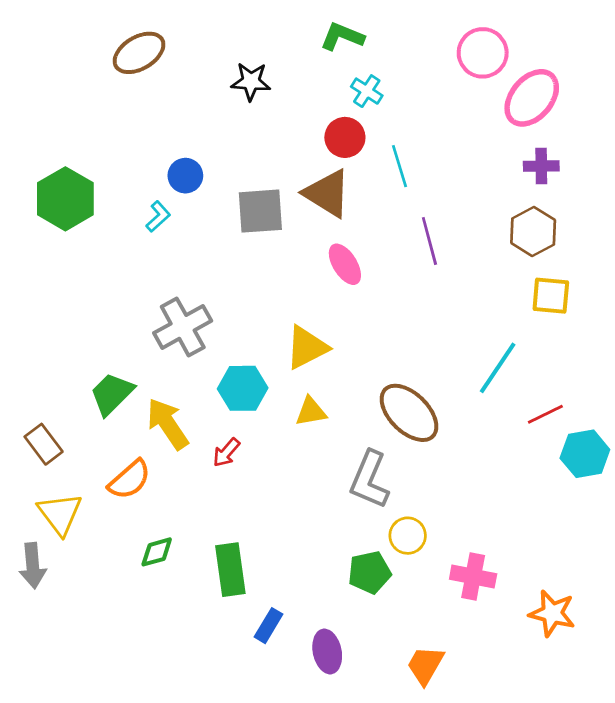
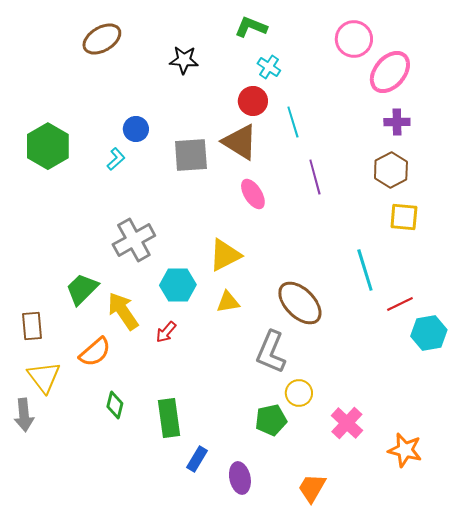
cyan line: (498, 368) -> (365, 270), turned -51
brown rectangle: (44, 444) -> (32, 326), turned 32
green diamond: (157, 552) -> (115, 405), turned -60
pink cross: (473, 576) -> (347, 423), turned 32

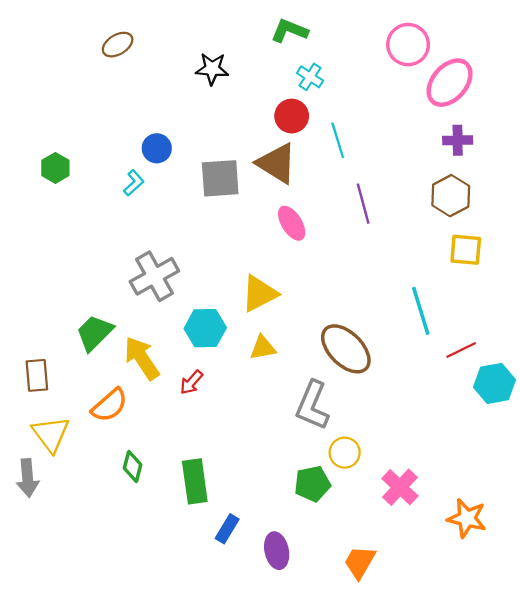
brown ellipse: (102, 39) -> (118, 45), size x0.7
green hexagon: (48, 146) -> (55, 168), size x0.6

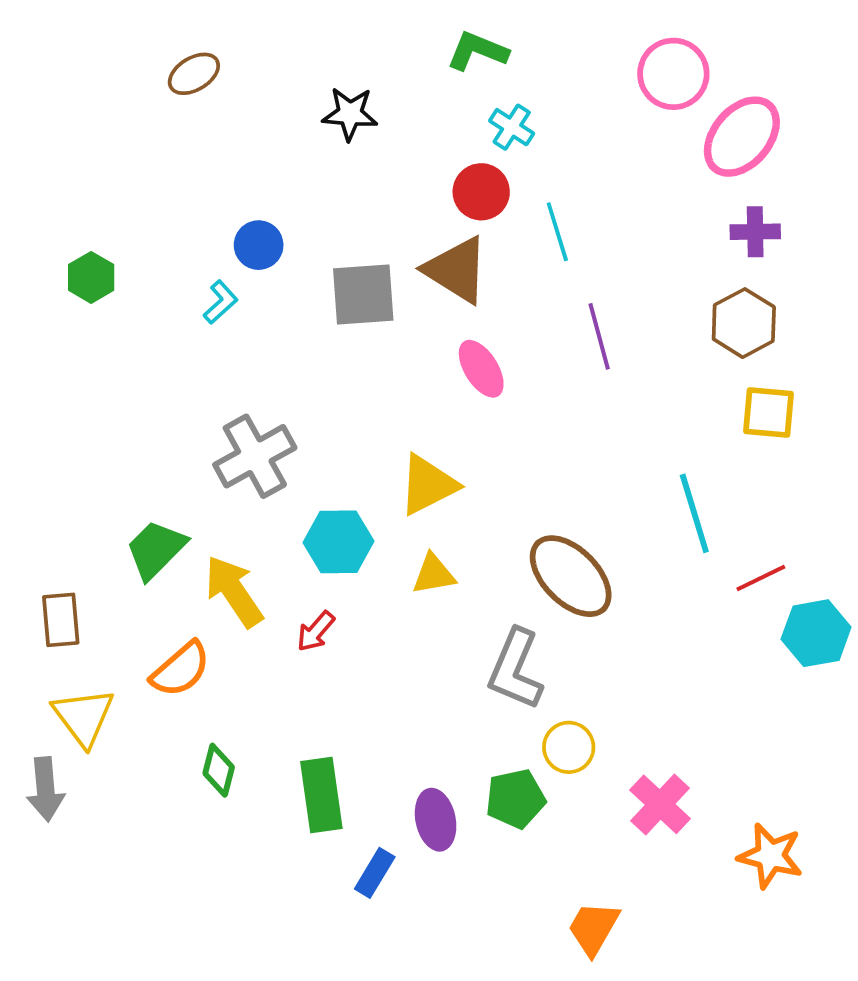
purple ellipse: (277, 551) -> (436, 820), moved

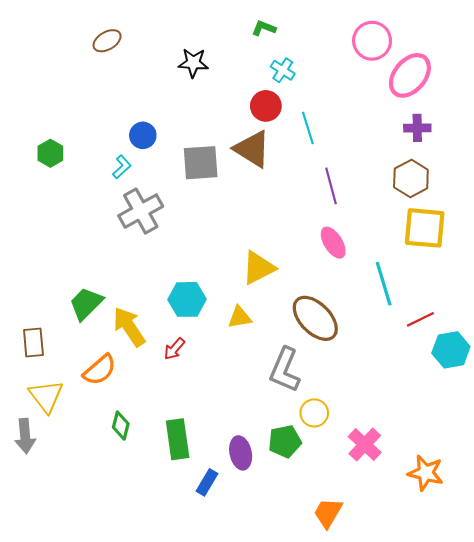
green L-shape: (477, 51) -> (264, 28), size x0.7
pink ellipse: (481, 369) -> (333, 243), moved
yellow square: (768, 412) -> (425, 228), size x1.4
gray cross: (255, 456) -> (141, 211), moved
yellow triangle: (428, 485) -> (258, 268), moved

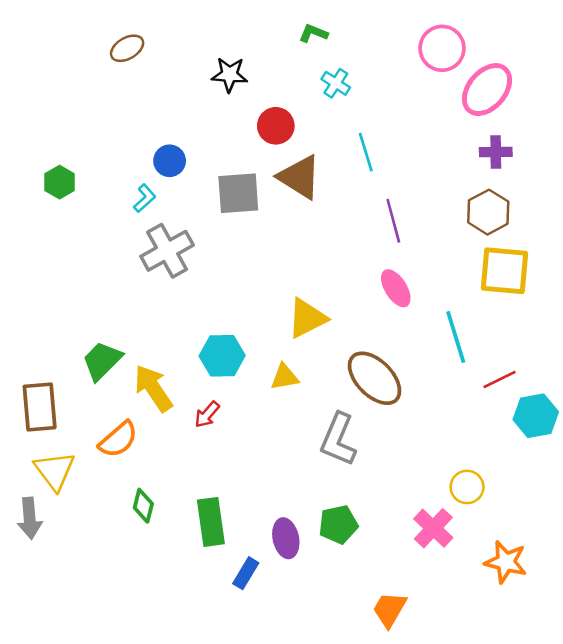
red circle: (266, 106) -> (276, 126), moved
brown rectangle: (33, 343) -> (40, 407), size x1.4
yellow circle: (314, 413) -> (467, 487), moved

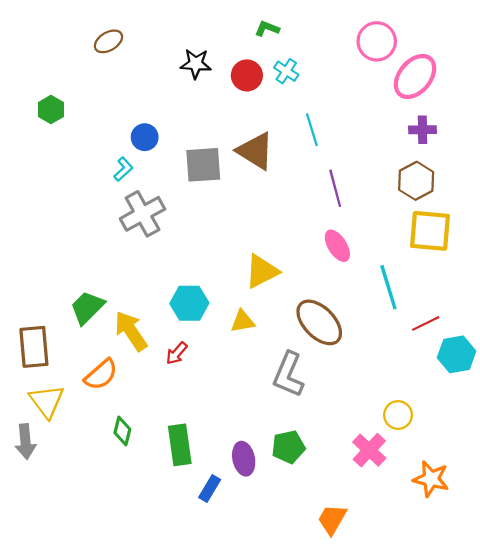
red circle: (276, 126) -> (247, 75), moved
green hexagon: (60, 182) -> (51, 110), moved

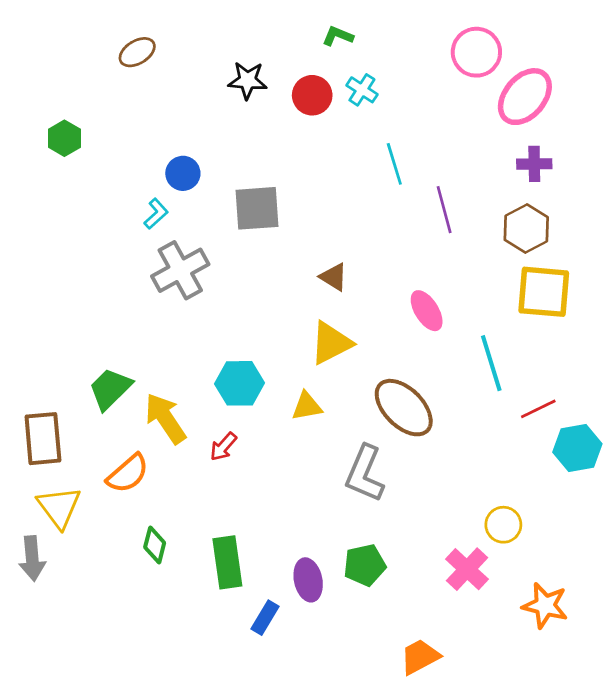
brown triangle: (255, 151) -> (334, 277), moved, size x0.6
purple line: (335, 188) -> (444, 210), moved
orange trapezoid: (332, 519) -> (420, 657), turned 32

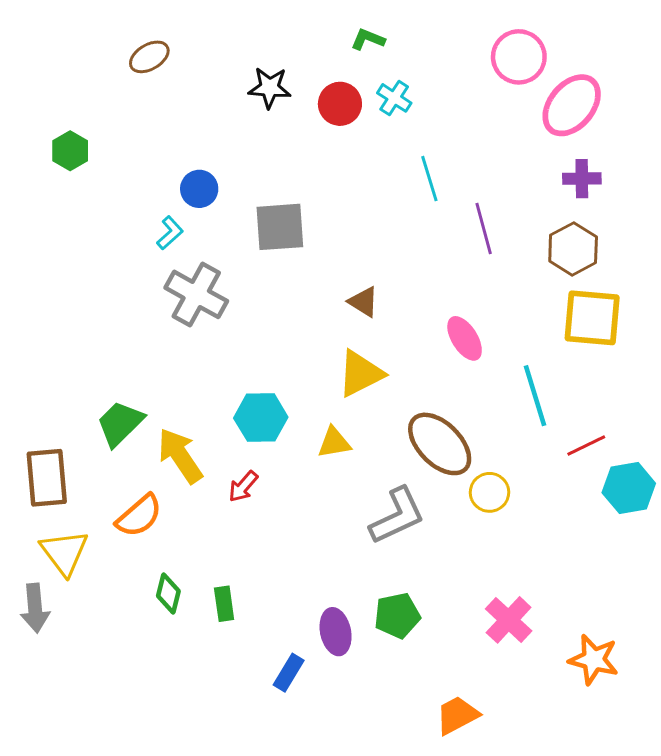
gray cross: (180, 270) -> (196, 294), turned -32
gray L-shape: (365, 474) -> (397, 516), turned -138
yellow circle: (503, 525) -> (489, 492), moved
green rectangle: (227, 562) -> (224, 604), moved, size x0.6

